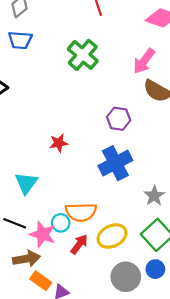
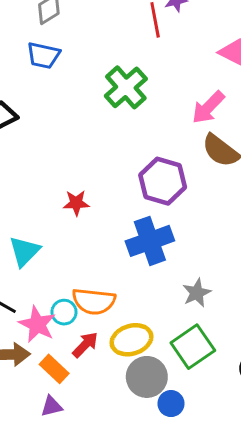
purple hexagon: (119, 119) -> (163, 181), size x1.4
blue circle: (155, 269) -> (171, 404), moved
gray circle: (126, 277) -> (147, 377), moved
orange rectangle: (41, 281) -> (54, 369), moved

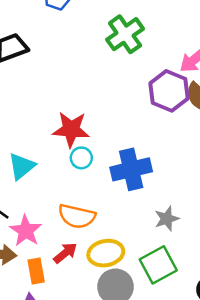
purple hexagon: (163, 181) -> (169, 91), moved
red star: (76, 203) -> (71, 129), size x1.6
cyan circle: (64, 312) -> (81, 158), moved
orange rectangle: (54, 369) -> (36, 271), turned 30

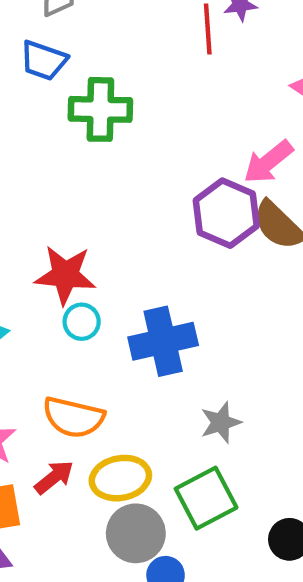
green cross: (125, 34) -> (100, 109), moved, turned 36

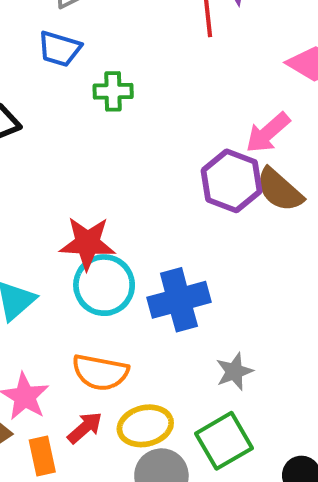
green cross: (100, 109) -> (113, 91), size x0.7
cyan circle: (82, 322) -> (104, 285), size x1.8

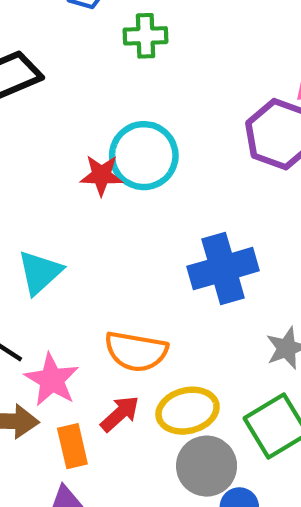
red star: (87, 243) -> (101, 175), moved, size x0.7
cyan circle: (104, 285) -> (144, 156), moved

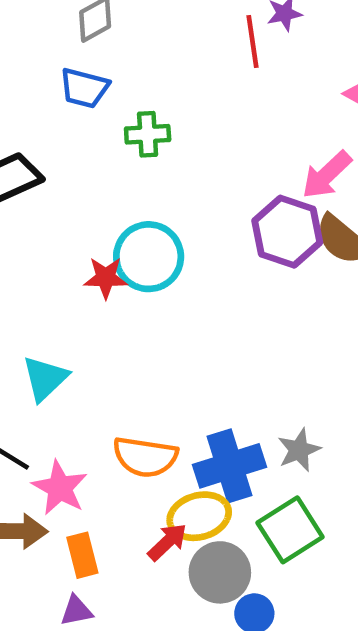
blue cross: (223, 269) -> (230, 466), moved
red arrow: (120, 414) -> (167, 542), moved

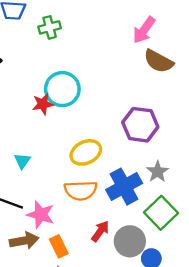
purple hexagon: (287, 232) -> (140, 125), moved
cyan triangle: (45, 378) -> (22, 161), size x0.7
yellow ellipse: (199, 516) -> (86, 152), moved

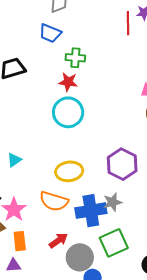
red star: (43, 104) -> (68, 82), moved
gray star: (158, 172) -> (113, 202), moved

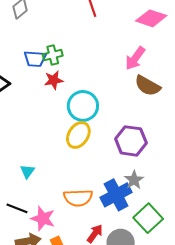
blue trapezoid: (50, 33) -> (35, 59), moved
cyan circle: (68, 112) -> (83, 106), moved
yellow ellipse: (69, 171) -> (78, 135), moved, turned -32

